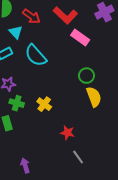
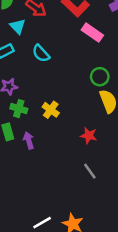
cyan semicircle: (36, 55) -> (41, 53), size x0.7
red star: (67, 133) -> (89, 136), moved
purple arrow: (25, 165) -> (29, 140), moved

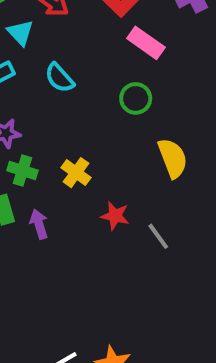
green circle: (100, 77) -> (136, 98), moved
red star: (89, 136) -> (115, 216), moved
gray line: (90, 171) -> (158, 236), moved

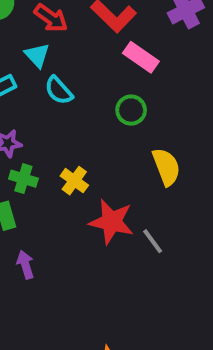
cyan triangle: (20, 33) -> (37, 55), moved
red star: (115, 216) -> (112, 222), size x1.6
purple arrow: (39, 224) -> (25, 265), moved

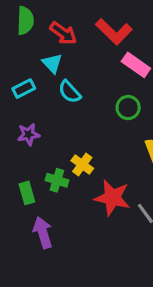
green cross: (23, 179) -> (57, 180), moved
purple arrow: (25, 265) -> (43, 232), size x1.4

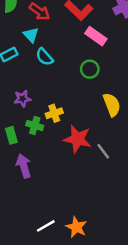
purple star: (28, 134) -> (22, 99), moved
yellow cross: (82, 164) -> (54, 113), turned 35

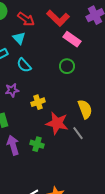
cyan semicircle: (44, 57) -> (24, 65), moved
yellow semicircle: (112, 105) -> (85, 109), moved
green cross: (35, 126) -> (37, 144), moved

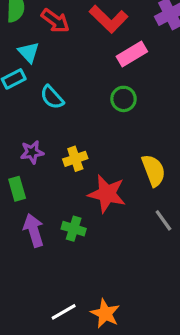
cyan triangle: (19, 38) -> (29, 52), moved
pink rectangle: (72, 39) -> (132, 54), turned -66
purple star: (12, 90) -> (32, 152), moved
gray line: (78, 133) -> (163, 220), moved

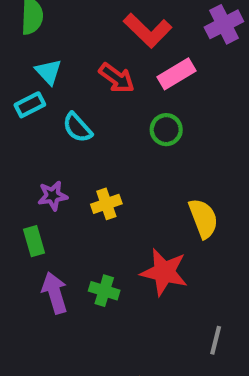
red arrow: (55, 21) -> (117, 78), moved
red star: (107, 194) -> (164, 272), moved
gray line: (163, 220) -> (216, 340), moved, turned 50

